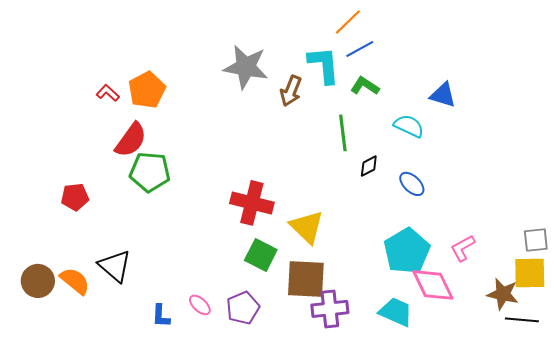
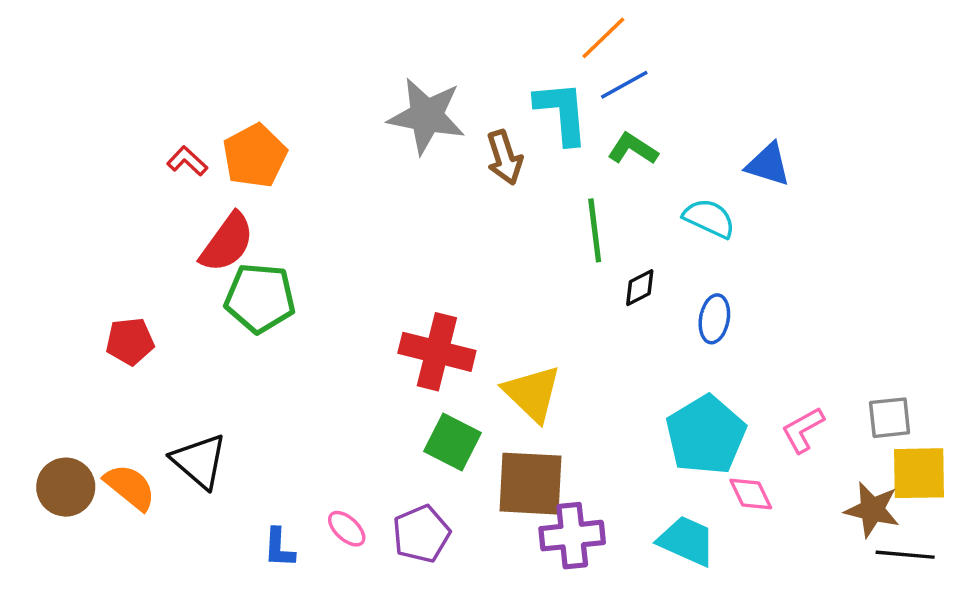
brown arrow: (291, 91) -> (505, 158), turned -40
blue ellipse: (412, 184) -> (714, 319), turned 56
gray square: (536, 240) -> (890, 418), moved
pink diamond: (433, 285) -> (751, 494), size x0.6

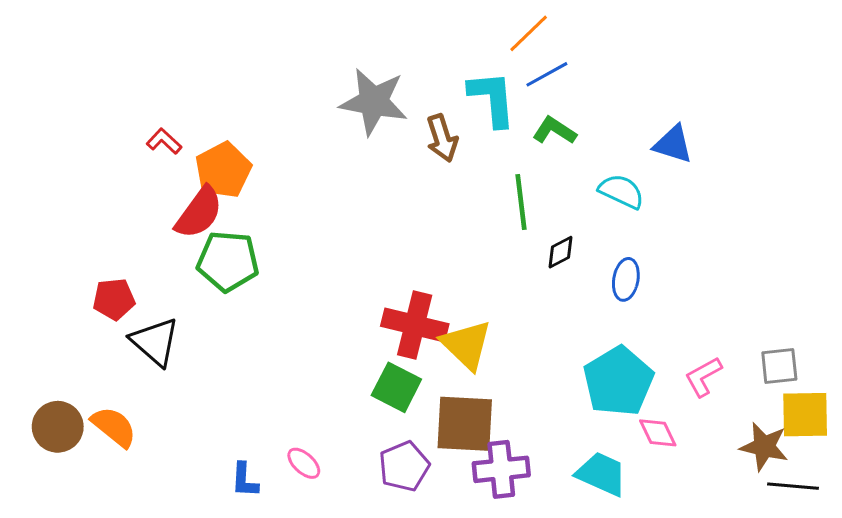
orange pentagon: (255, 156) -> (223, 170), moved
red cross: (437, 352) -> (415, 325), moved
black triangle: (199, 461) -> (155, 342), moved
purple pentagon: (421, 534) -> (404, 466), moved

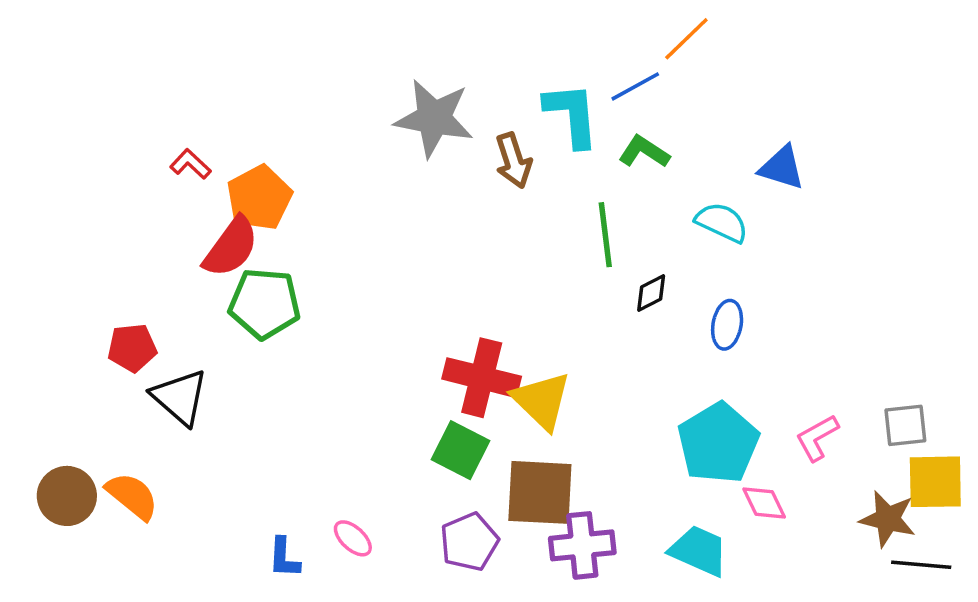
orange line: (529, 33) -> (686, 39), moved

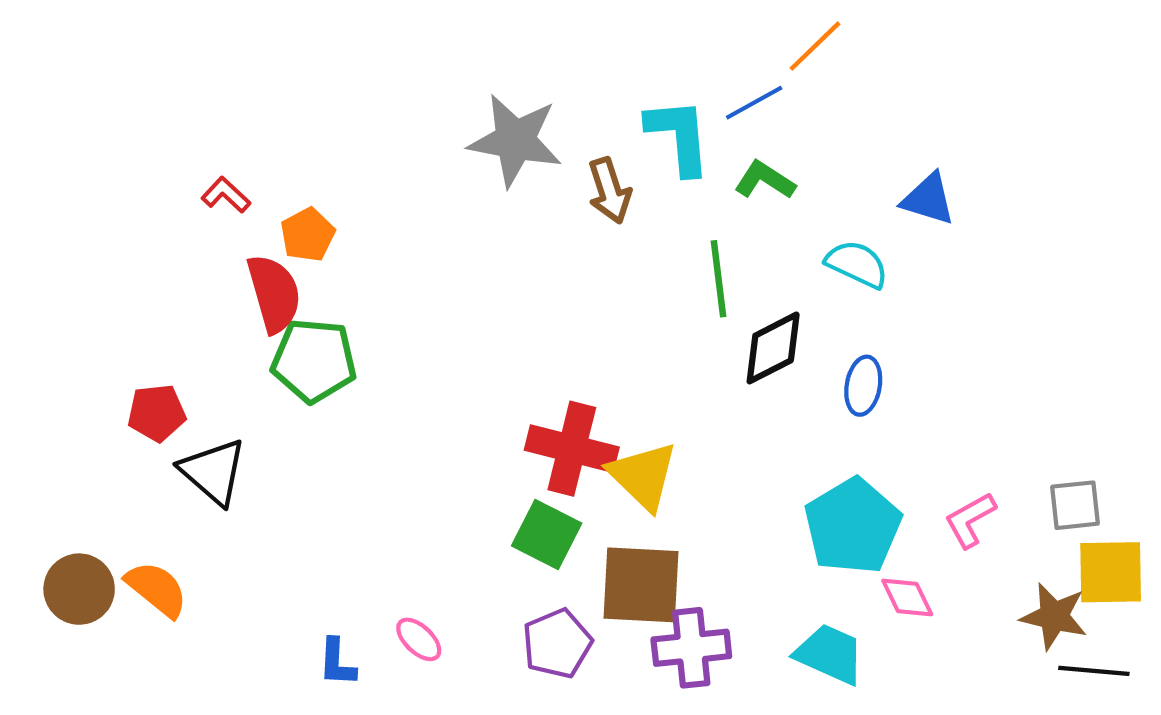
orange pentagon: (259, 198) -> (308, 235), size x0.7
red semicircle: (231, 247) -> (274, 293), turned -52
black diamond: (651, 293) -> (773, 348), size x1.6

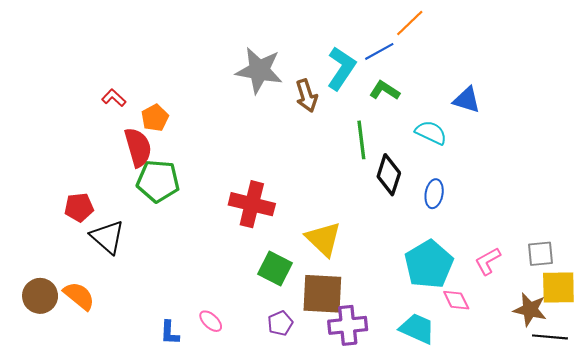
cyan L-shape: (679, 136) -> (341, 68), turned 39
black diamond: (773, 348) -> (389, 175), turned -45
red cross: (572, 449) -> (252, 204), moved
purple pentagon: (557, 644) -> (280, 323), size x0.7

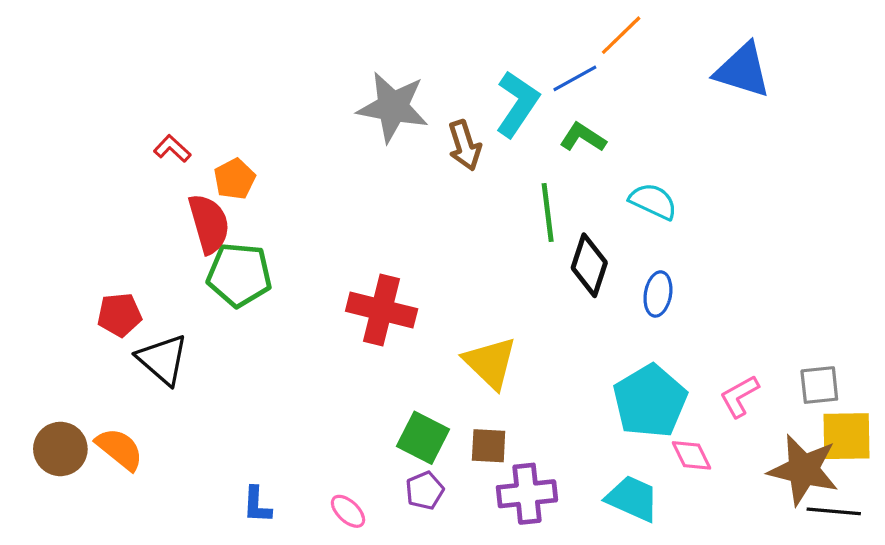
blue triangle: (467, 100) -> (743, 70), moved, size x1.4
green square: (275, 268) -> (423, 438), moved
brown square: (322, 294) -> (489, 446), size x0.6
brown star: (530, 310) -> (803, 470), size x1.4
pink ellipse: (211, 321) -> (348, 511), moved

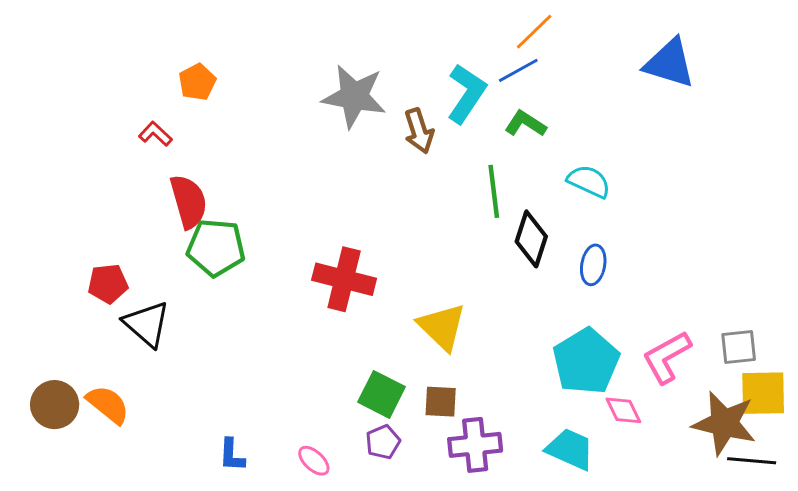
orange line: (621, 35) -> (534, 32), moved
orange pentagon: (235, 179) -> (197, 82), moved
pink L-shape: (739, 396) -> (667, 357), size x1.4

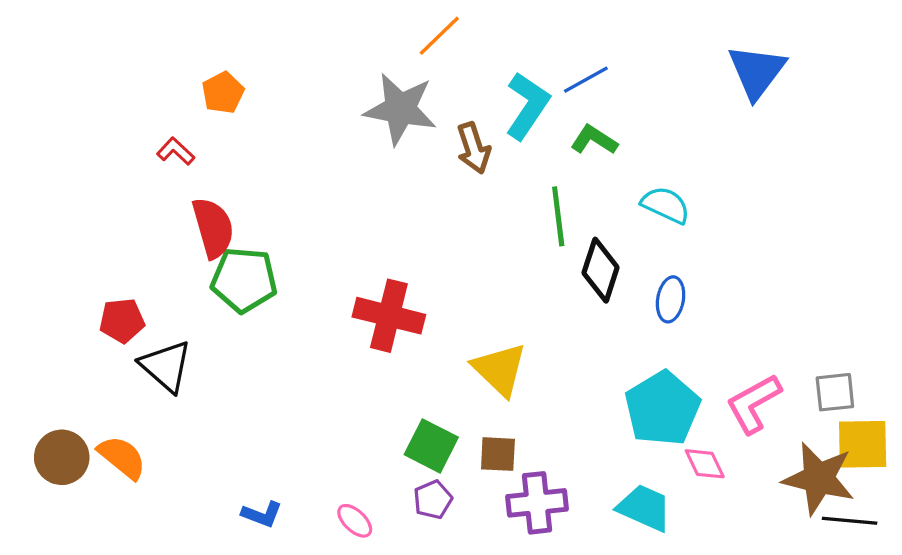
orange line: (534, 32) -> (439, 36), moved
blue triangle: (670, 63) -> (757, 72), turned 50
blue L-shape: (232, 455) -> (262, 514), turned -72

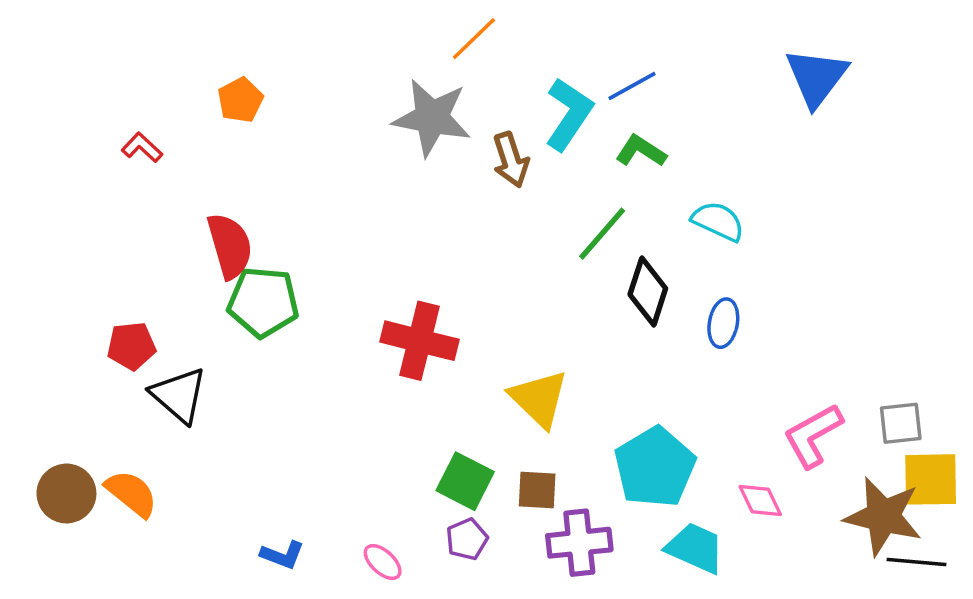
red L-shape: (176, 151) -> (142, 147), moved
green line: (558, 216) -> (602, 234), turned 48
cyan pentagon: (662, 408) -> (655, 467), moved

